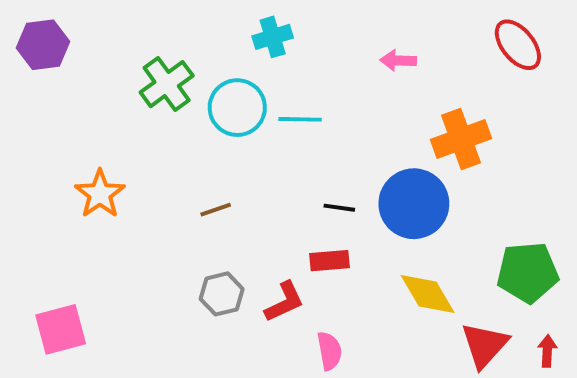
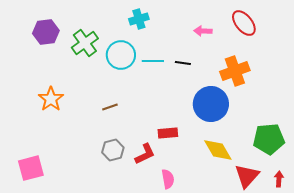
purple hexagon: (43, 45) -> (46, 32), moved
red ellipse: (518, 45) -> (244, 23), moved
black line: (339, 208) -> (183, 63), moved

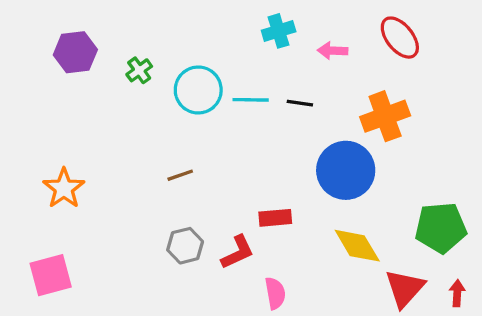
cyan cross: (139, 19) -> (279, 31), moved
green cross: (85, 43) -> (139, 70), size x0.6
orange star: (51, 99) -> (64, 188), moved

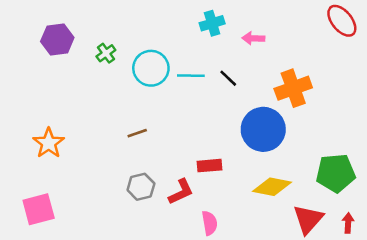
red ellipse: (400, 38) -> (342, 21), moved
black line: (300, 103) -> (228, 78), turned 36
yellow diamond: (357, 246) -> (272, 187), turned -48

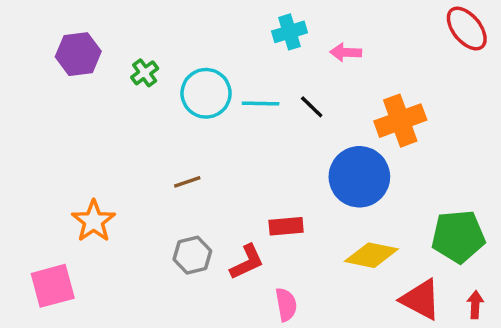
orange star: (49, 143) -> (94, 221), moved
red triangle: (308, 219) -> (421, 299), turned -44

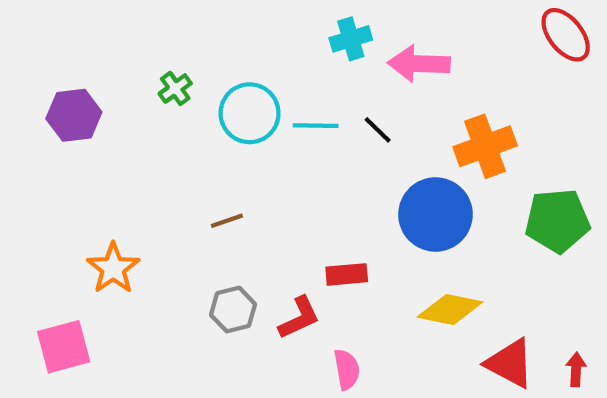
pink arrow: (346, 52) -> (419, 64), size x1.6
purple hexagon: (78, 54) -> (74, 115), moved
green pentagon: (458, 236) -> (557, 221), moved

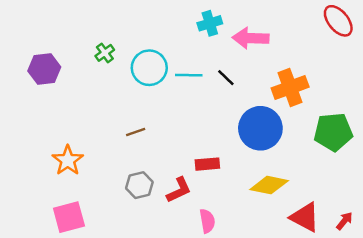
pink square: (64, 347) -> (69, 217), moved
red arrow: (576, 369) -> (344, 221), turned 36

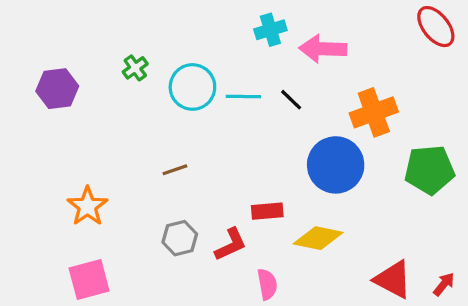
yellow diamond: (269, 185) -> (318, 238), moved

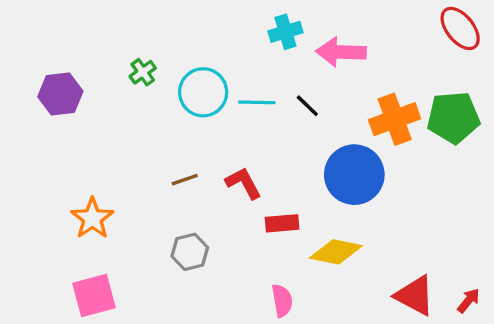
green pentagon: (429, 170) -> (453, 117), moved
red L-shape: (231, 244) -> (243, 183), moved, turned -93

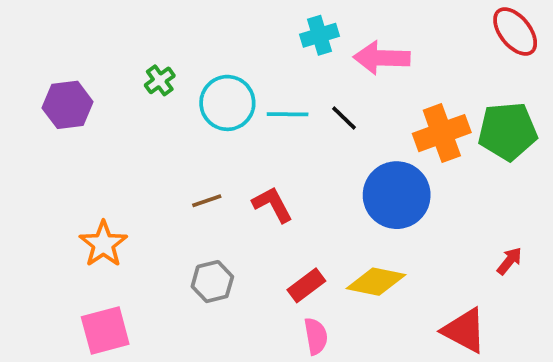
red rectangle: (282, 223) -> (306, 285), moved, turned -32
red arrow: (469, 301) -> (509, 261), moved

